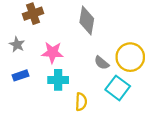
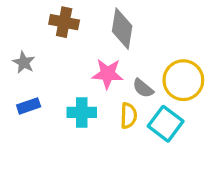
brown cross: (33, 14) -> (64, 22), moved, turned 30
pink star: (52, 53) -> (108, 74), moved
yellow semicircle: (81, 102) -> (129, 116), moved

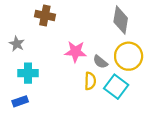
gray diamond: (122, 29) -> (121, 20), moved
blue rectangle: (29, 106) -> (20, 101), moved
cyan cross: (82, 112) -> (28, 73), moved

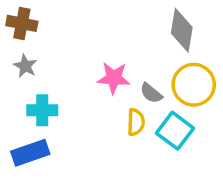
brown cross: (45, 15) -> (22, 23), moved
blue rectangle: (20, 101) -> (30, 153), size x1.5

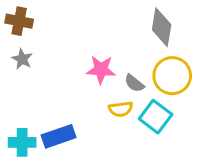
cyan cross: (42, 110) -> (22, 142), moved
yellow semicircle: (136, 122) -> (121, 109), turned 80
blue rectangle: (30, 153) -> (59, 136), moved

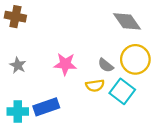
gray diamond: (162, 27) -> (127, 21), turned -44
gray star: (22, 59) -> (18, 65), moved
pink star: (101, 70) -> (65, 64), moved

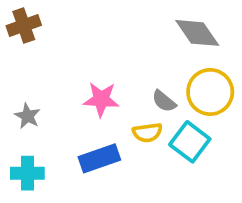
brown cross: (15, 17) -> (24, 26), turned -30
gray star: (18, 65) -> (27, 116), moved
blue rectangle: (46, 107) -> (99, 158), moved

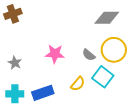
gray diamond: (197, 33) -> (107, 18), turned -55
yellow semicircle: (147, 133) -> (78, 84), moved, turned -42
blue rectangle: (99, 158) -> (43, 93), moved

